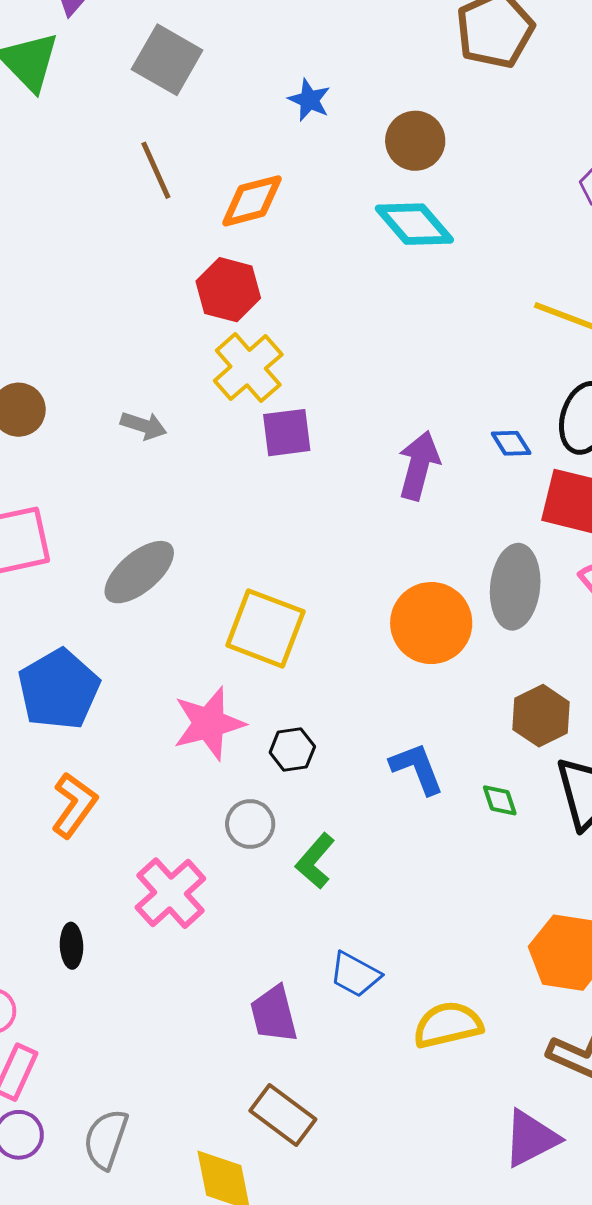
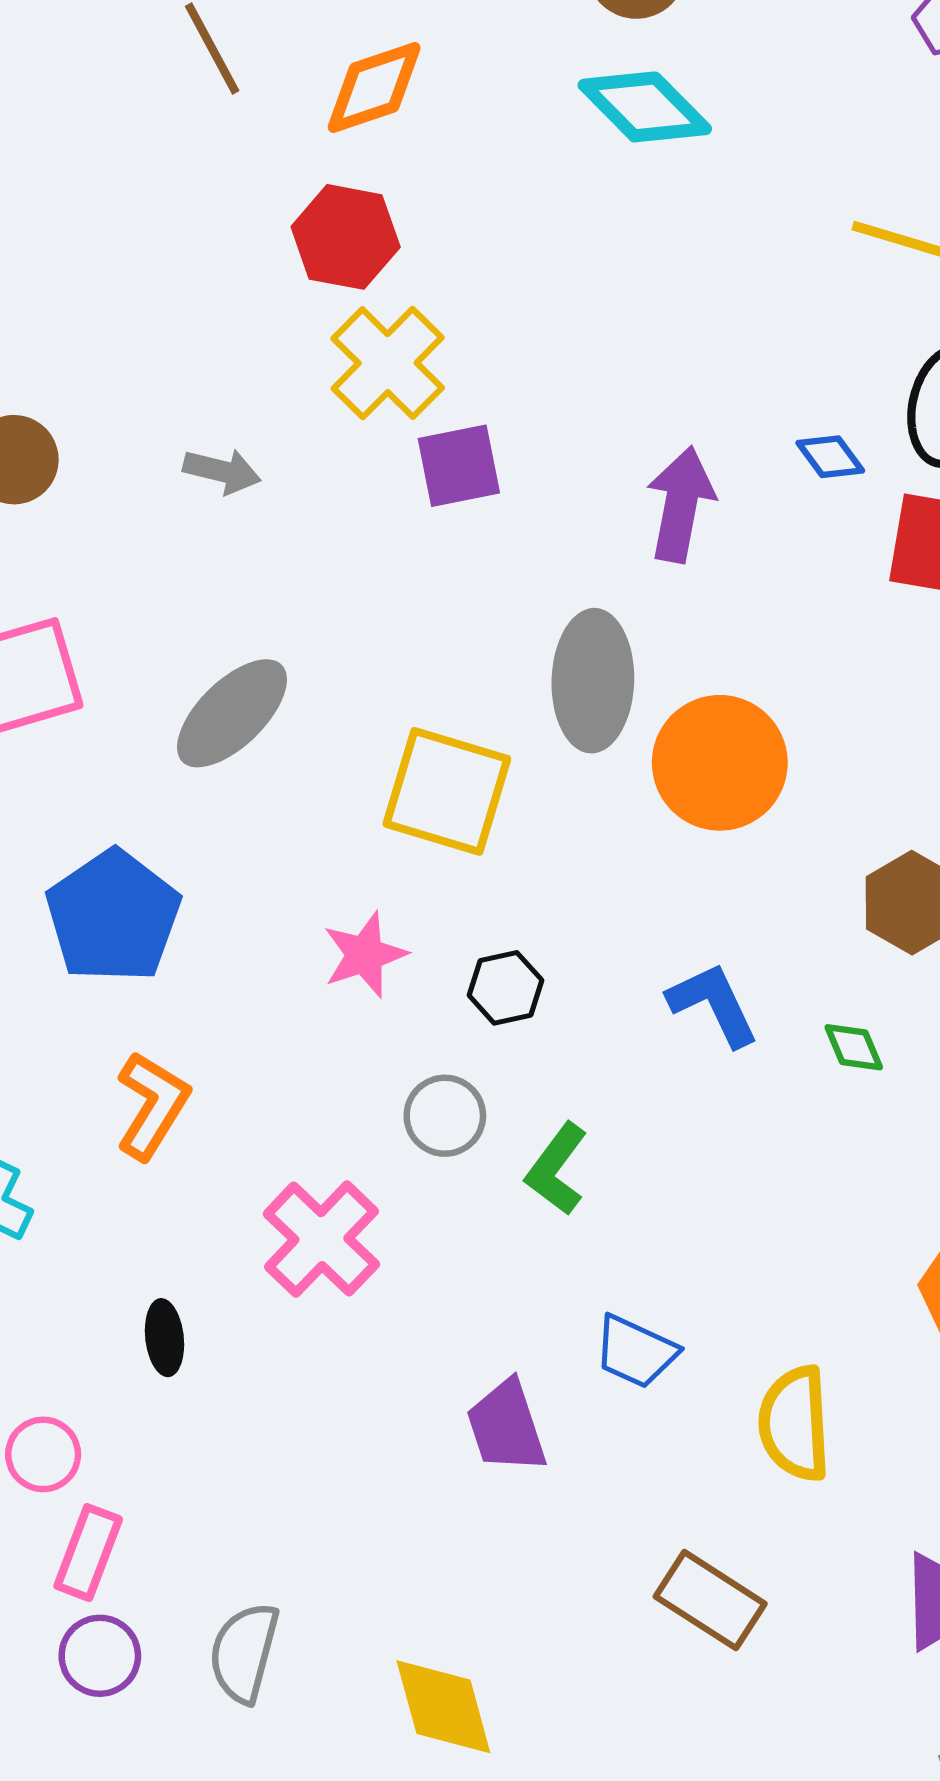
gray ellipse: (515, 587) -> (593, 681), moved
pink star: (209, 723) -> (365, 955), size x0.7
yellow semicircle: (448, 1025) -> (795, 1424), turned -76
brown rectangle: (283, 1115) -> (710, 1600), moved

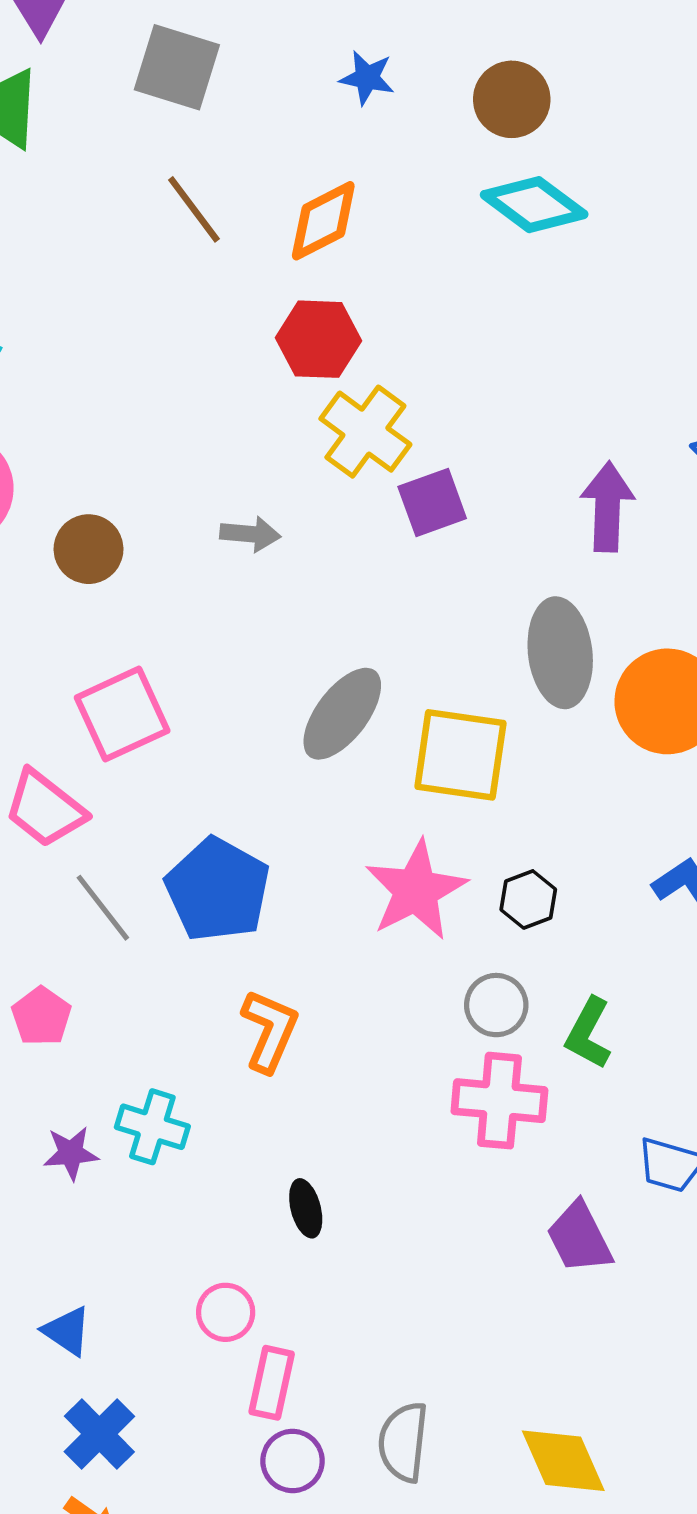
gray ellipse: (232, 713) -> (342, 714), moved
pink star: (365, 955) -> (416, 890), size x1.5
pink cross: (321, 1239) -> (499, 1101), moved, turned -30

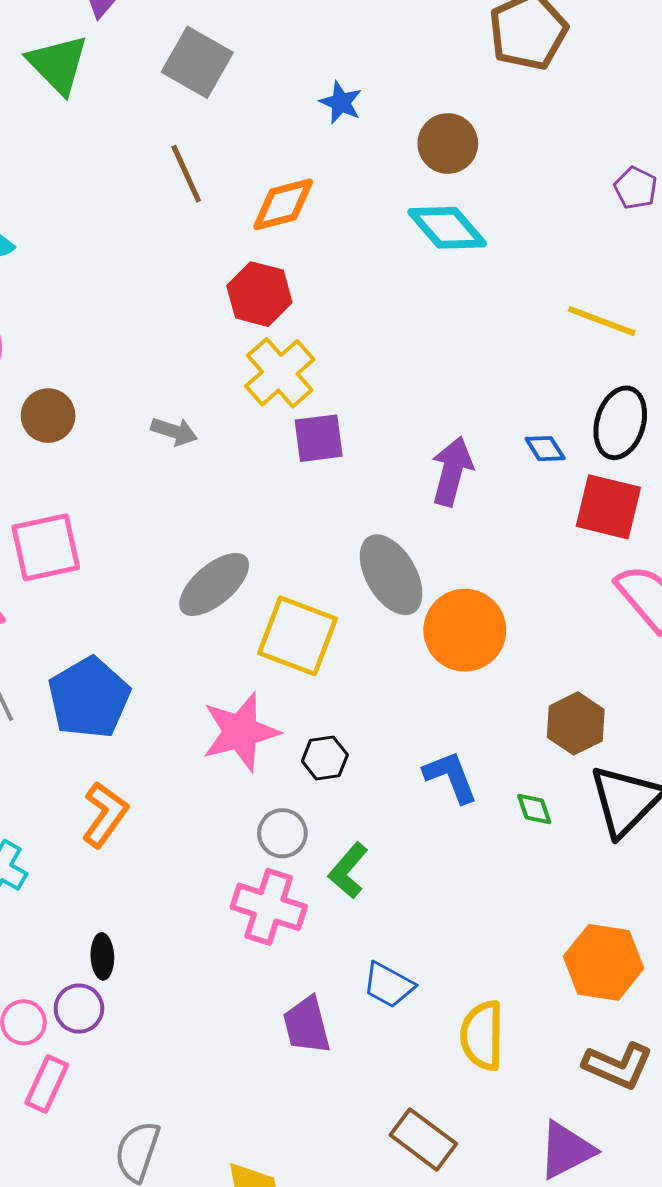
gray ellipse: (560, 653) -> (391, 575), turned -36
purple circle: (293, 1461) -> (79, 1009), moved

